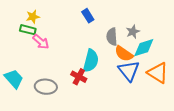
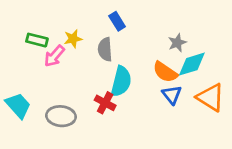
yellow star: (33, 17) -> (73, 39), moved
gray semicircle: (112, 37) -> (105, 49), moved
pink arrow: (41, 42) -> (54, 56), turned 90
blue triangle: (129, 71) -> (172, 95), size x0.7

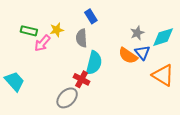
cyan diamond: (192, 64) -> (163, 37), moved
blue triangle: (172, 95) -> (142, 53), moved
gray ellipse: (61, 116) -> (67, 98), moved, turned -50

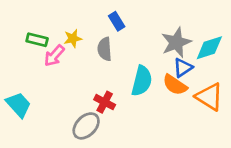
gray star: (137, 33) -> (176, 42), size x1.6
blue triangle: (142, 53) -> (183, 68), turned 35
orange semicircle: (128, 56) -> (175, 85), moved
cyan semicircle: (94, 63) -> (142, 81), moved

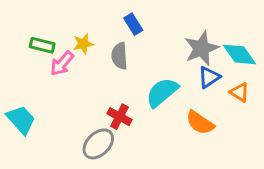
cyan diamond: (209, 48) -> (239, 54), turned 72
cyan semicircle: (142, 81) -> (162, 92), turned -144
orange semicircle: (175, 85) -> (200, 123), moved
orange triangle: (209, 97) -> (239, 92), moved, size x0.6

